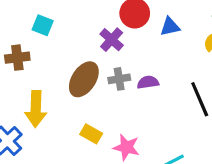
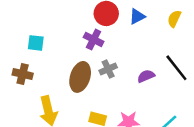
brown cross: (17, 58) -> (23, 74), turned 36
purple semicircle: (148, 82) -> (146, 76), moved

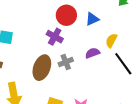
yellow semicircle: (174, 19) -> (111, 40), moved
purple semicircle: (146, 76) -> (92, 53), moved

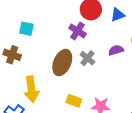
gray cross: (66, 62) -> (87, 58), turned -32

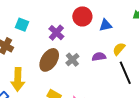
purple cross: (77, 31) -> (56, 33), moved

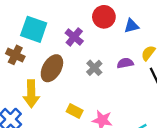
cyan square: (22, 25) -> (34, 29), size x1.6
brown ellipse: (49, 60) -> (52, 68), moved

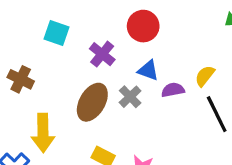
blue triangle: (131, 26) -> (148, 70), moved, turned 35
cyan square: (34, 29) -> (56, 33), moved, size x0.7
brown ellipse: (52, 68) -> (92, 102), moved

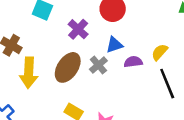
blue triangle: (148, 70) -> (114, 45), turned -42
yellow arrow: (43, 133) -> (29, 73), moved

